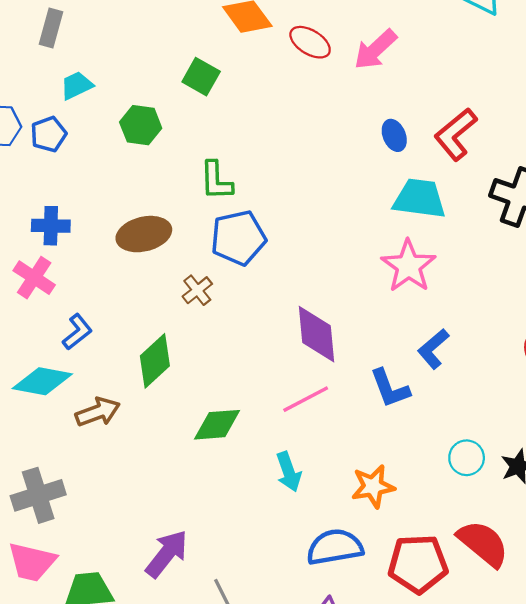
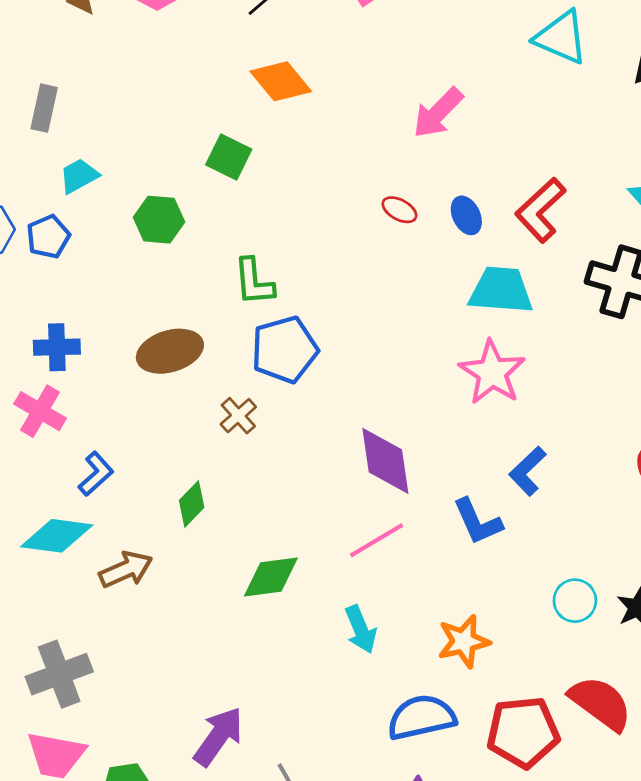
red ellipse: (310, 42) -> (399, 210), moved, size x0.7
green diamond: (155, 361) -> (192, 504), size x0.7

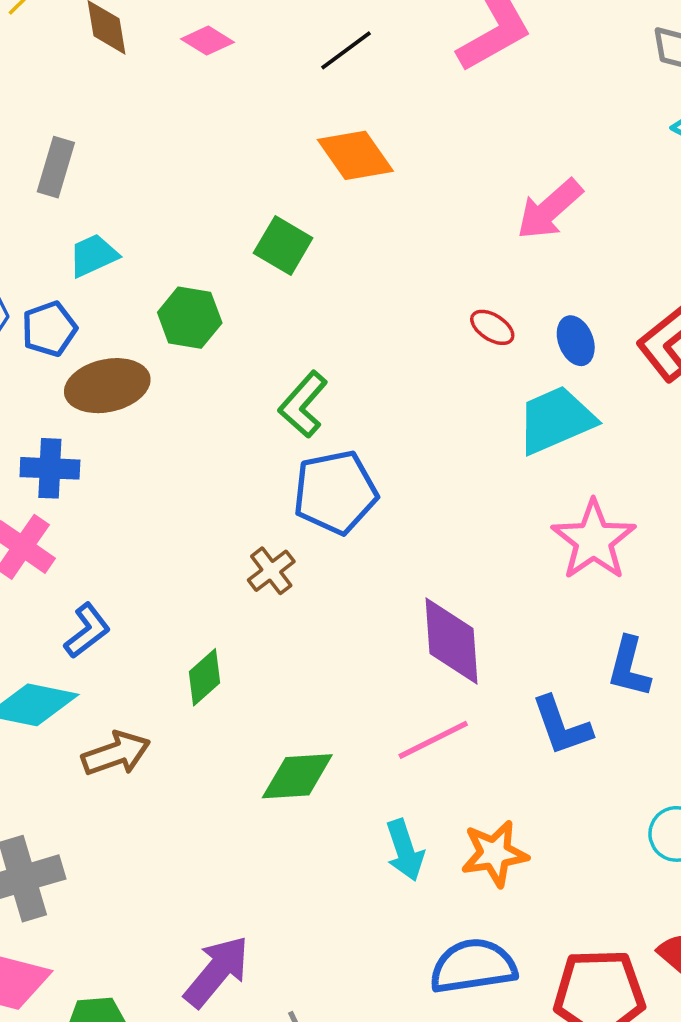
green L-shape: (254, 282) -> (303, 404), turned 42
cyan trapezoid: (501, 290) -> (556, 420), moved, turned -32
brown ellipse: (170, 351) -> (107, 386), moved
blue L-shape: (528, 471) -> (629, 667), turned -36
orange star: (464, 641) -> (495, 853), moved

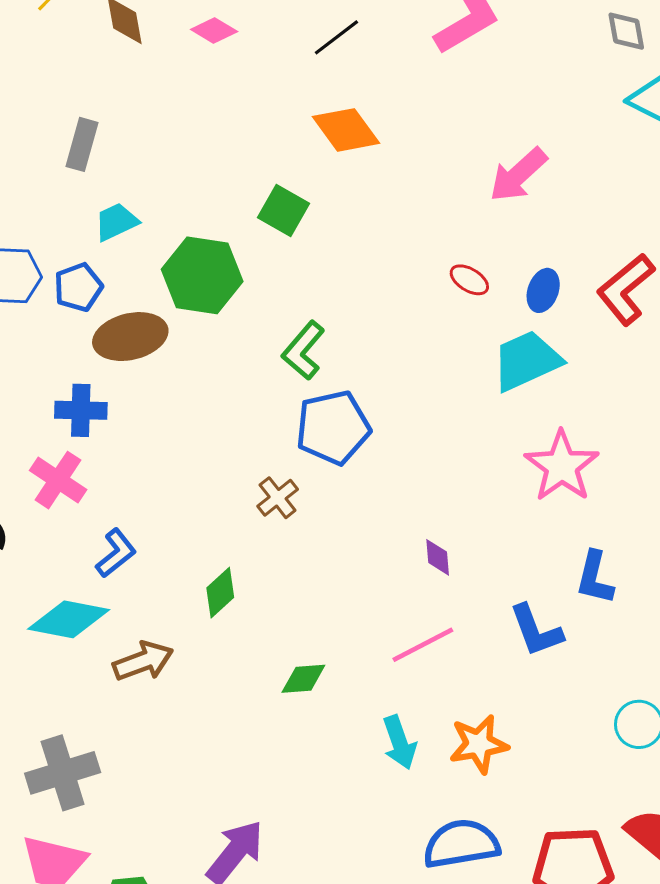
green hexagon: (190, 318) -> (202, 275), size x1.4
blue ellipse: (576, 341) -> (543, 290), turned 42
purple diamond: (451, 641) -> (438, 557), size x0.5
green diamond: (297, 776) -> (303, 679), size x0.7

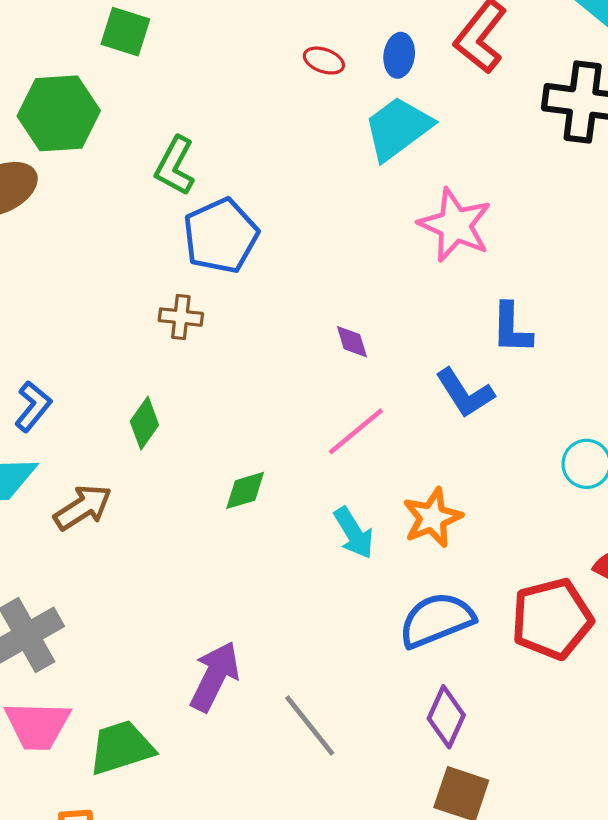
brown cross: (278, 498) -> (181, 317), turned -33

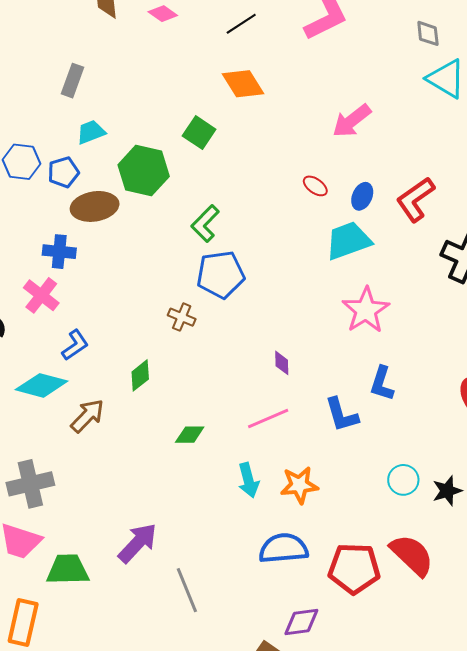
brown arrow: (83, 507) -> (87, 416), turned -30
purple diamond: (446, 717) -> (301, 622), moved, turned 42

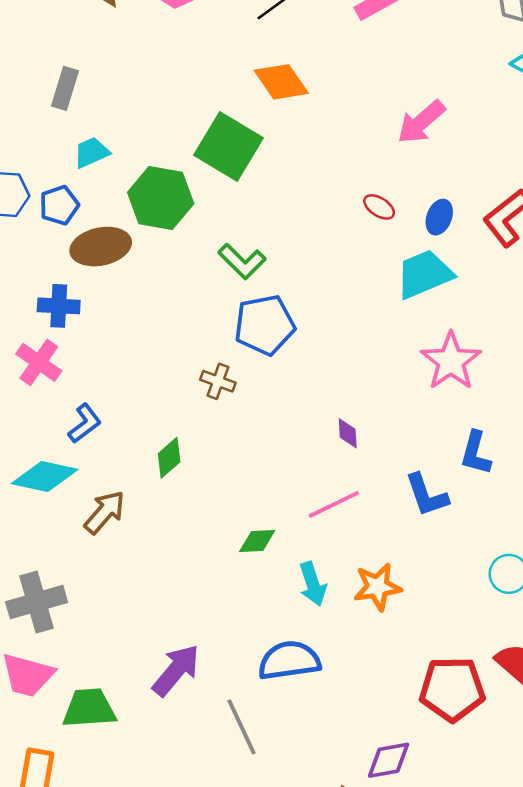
green square: (199, 133) -> (229, 146), size x1.6
green L-shape: (205, 224) -> (242, 261), turned -87
green diamond: (190, 435) -> (257, 541), moved
blue semicircle: (283, 548) -> (289, 660), moved

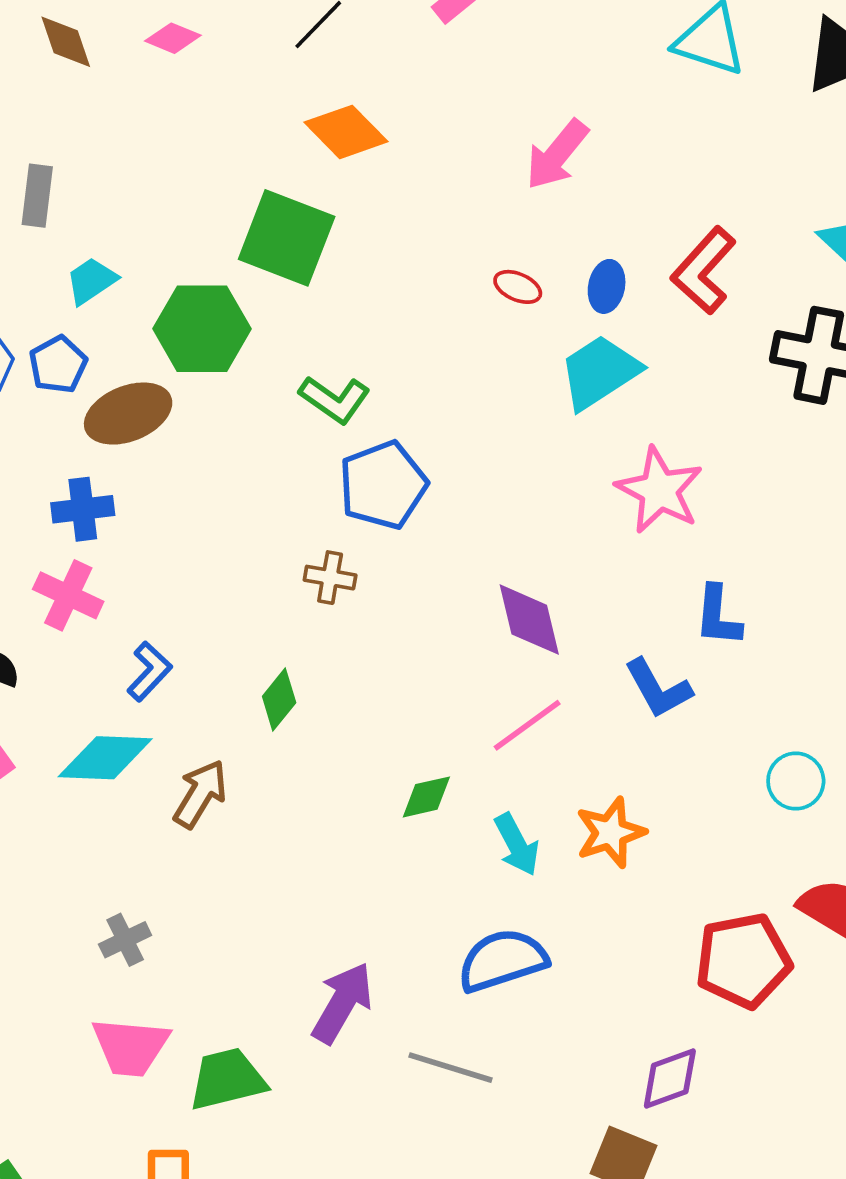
purple diamond: (348, 433) -> (529, 620), size x1.8
gray cross: (37, 602) -> (125, 940), size x0.6
gray line: (242, 727) -> (450, 1068), turned -38

